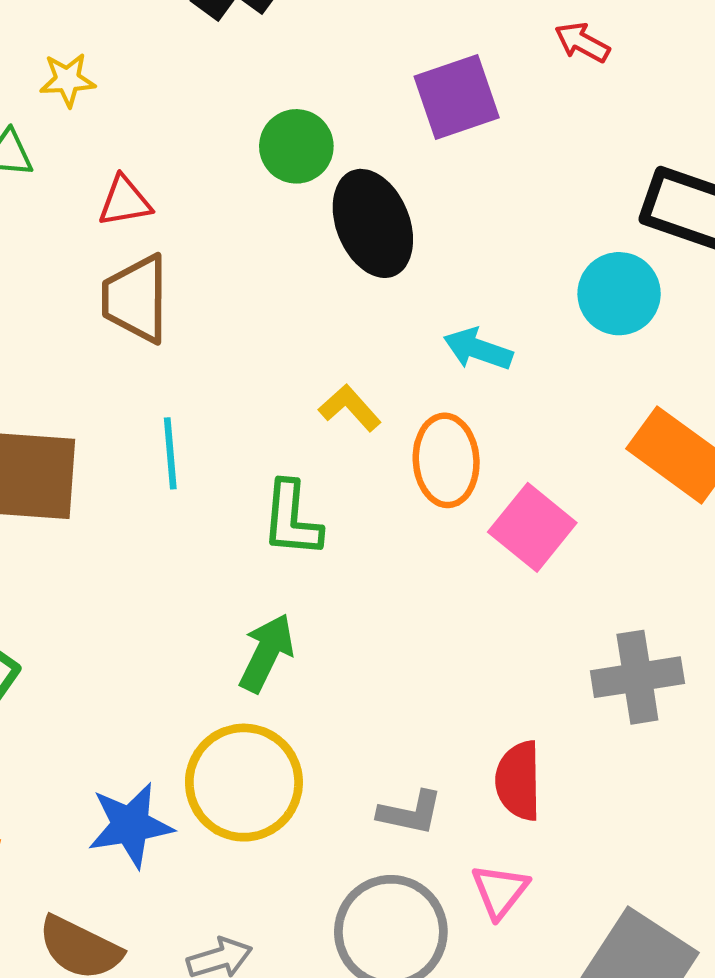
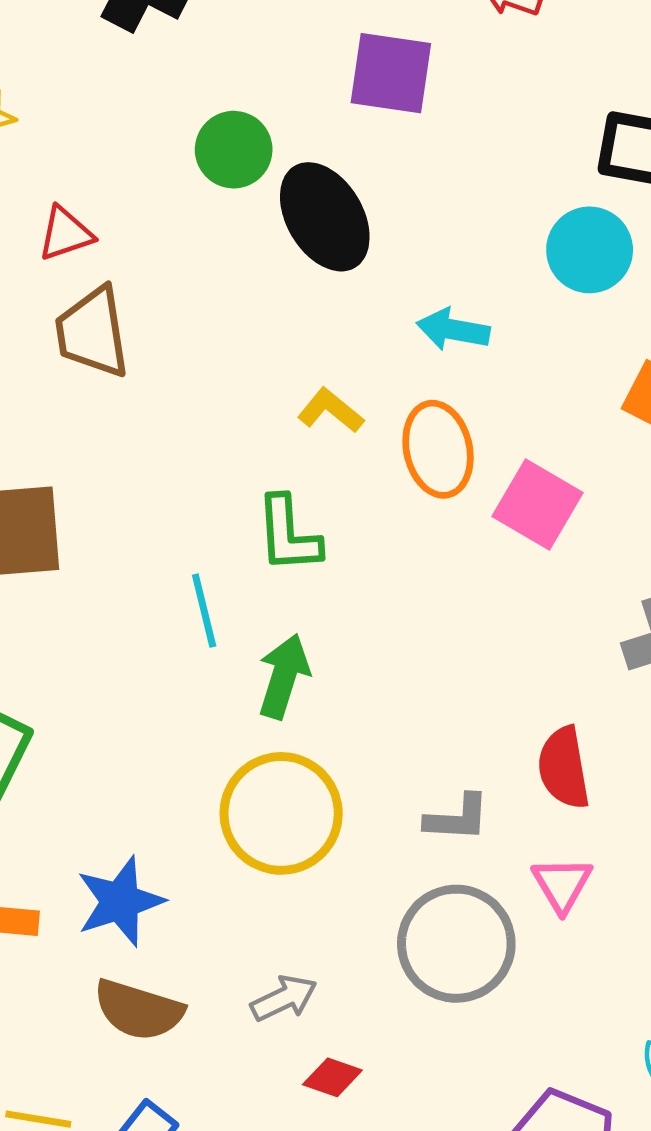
purple square: (457, 97) -> (391, 73), turned 36
cyan line: (170, 453) -> (204, 611), moved
blue star: (130, 825) -> (120, 902), moved

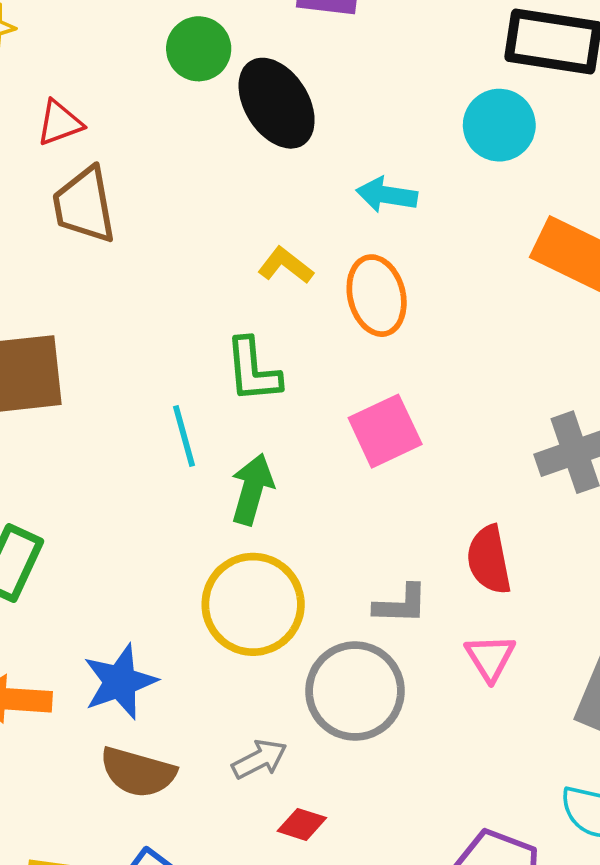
pink square: (538, 505) -> (385, 431), moved, turned 36
gray circle: (456, 944) -> (355, 691), moved

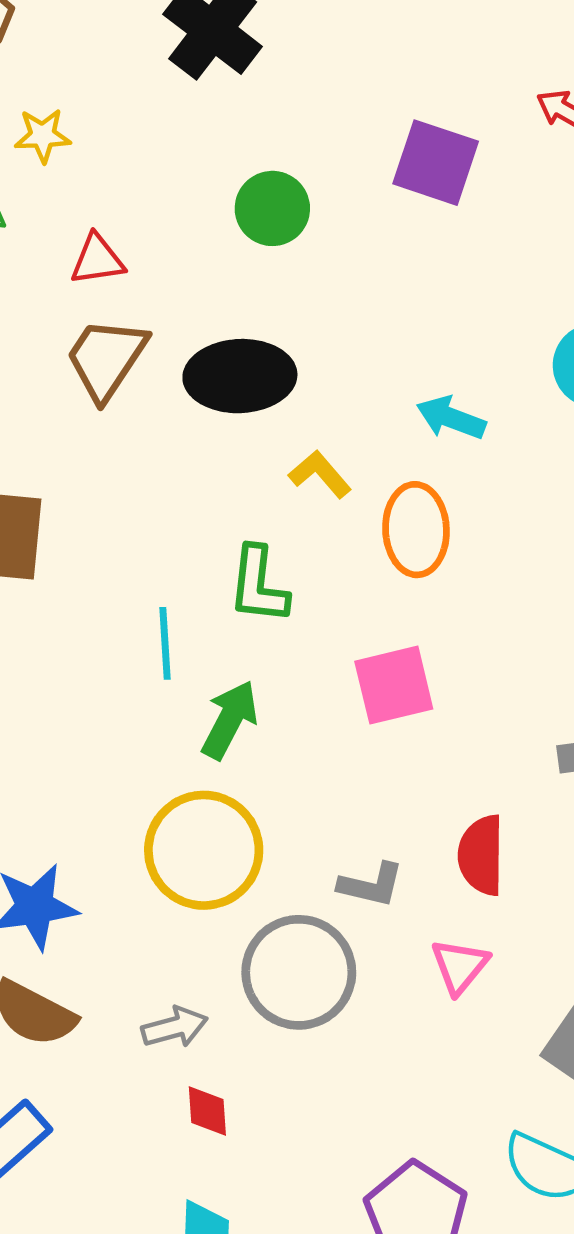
black ellipse: (277, 103) -> (240, 376), moved, turned -72
brown trapezoid: (84, 205) -> (106, 359), turned 32
red diamond: (302, 824) -> (207, 1111), turned 57

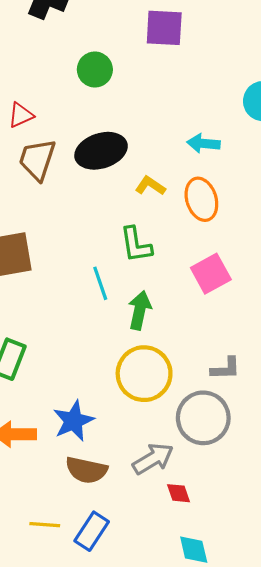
gray arrow: (175, 1027) -> (153, 459), size x1.4

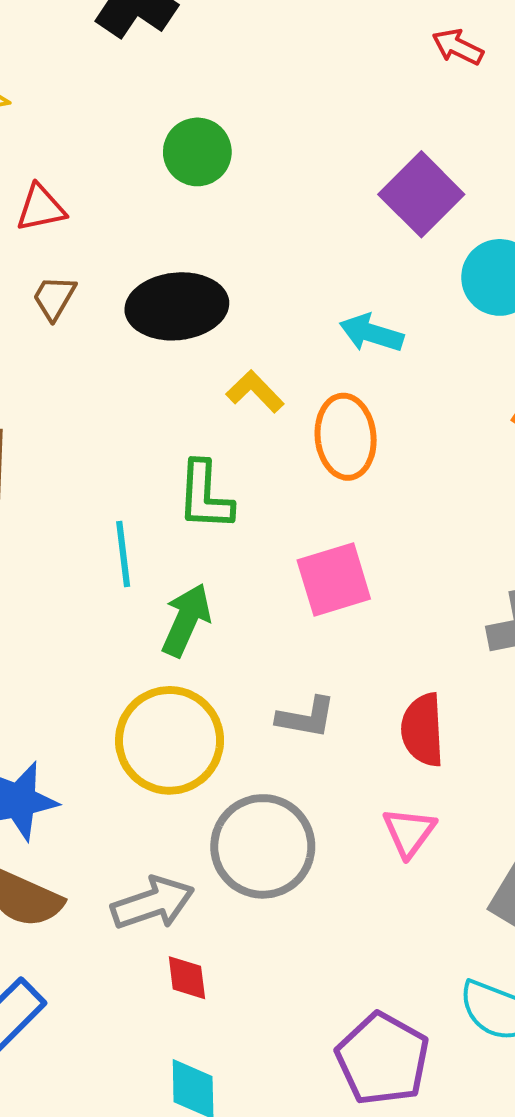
purple square: (164, 28) -> (421, 194), moved, turned 30
brown trapezoid: (37, 160) -> (54, 298), size x0.6
gray L-shape: (225, 368) -> (306, 717), moved

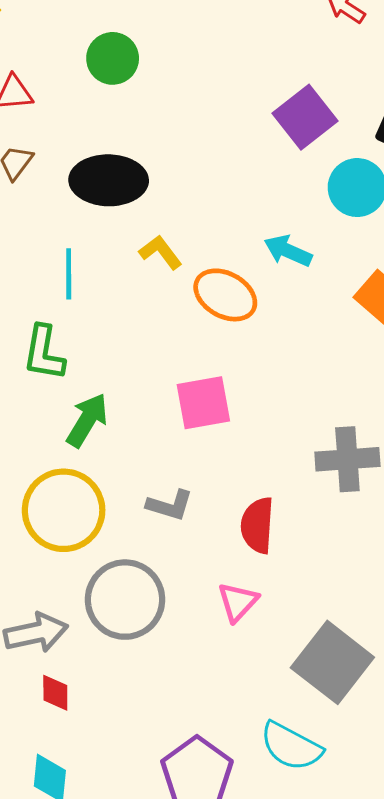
green circle: (197, 152) -> (113, 58), moved
cyan arrow: (371, 333) -> (288, 251), moved
orange ellipse: (346, 437) -> (225, 295), turned -62
green L-shape: (205, 496) -> (44, 353), moved
cyan line: (123, 554) -> (69, 274), moved

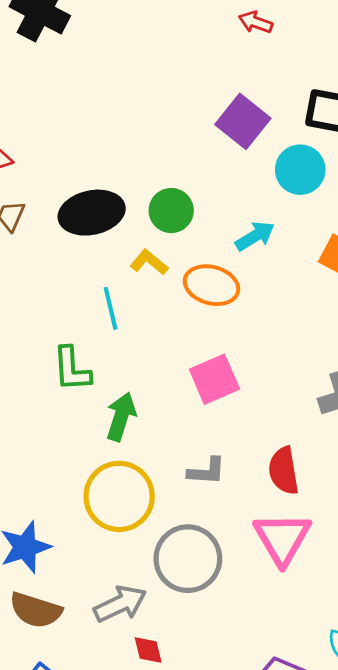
green circle: (113, 58) -> (171, 211), moved
cyan arrow: (288, 251) -> (255, 236), turned 138
cyan line: (69, 274) -> (111, 308), moved
pink triangle: (238, 602) -> (282, 538), size x1.6

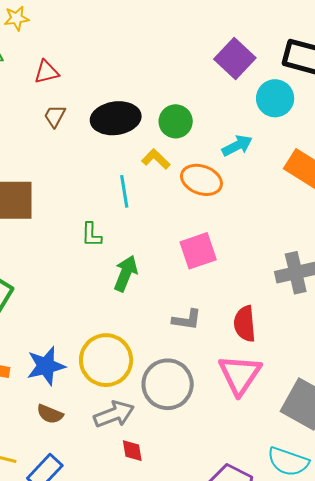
green L-shape: (72, 369) -> (91, 235), size x0.7
yellow circle: (119, 496) -> (106, 360), moved
brown semicircle: (36, 610) -> (50, 414), size x0.7

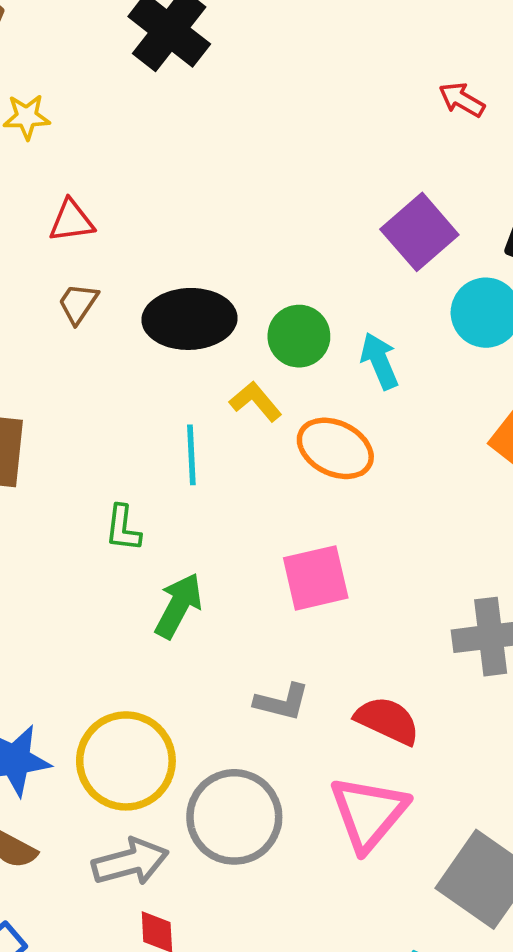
cyan arrow: (237, 146) -> (379, 361), moved, turned -92
red semicircle: (245, 324) -> (387, 721), turned 114

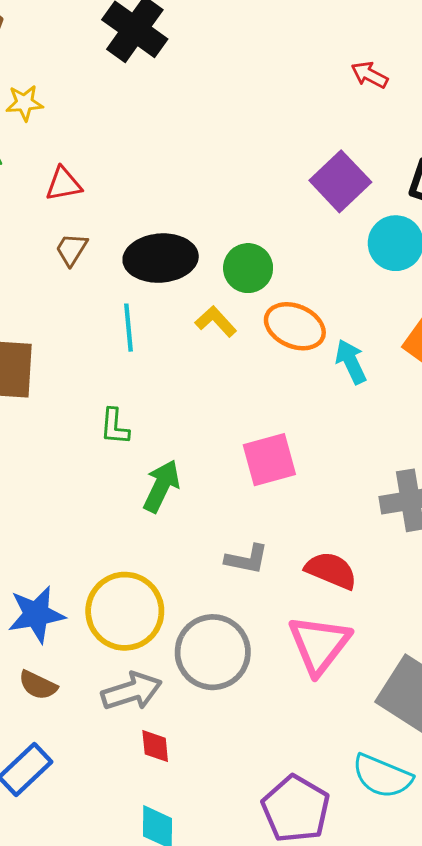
cyan arrow: (379, 361) -> (351, 362), moved
orange ellipse: (335, 448) -> (295, 326), moved
cyan line: (191, 455) -> (128, 328), moved

